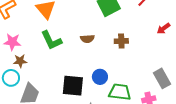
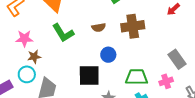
brown cross: (121, 41) -> (133, 26), size x1.6
blue circle: (100, 77) -> (108, 55), moved

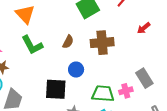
brown semicircle: (99, 27) -> (68, 42), turned -56
pink cross: (166, 81) -> (126, 91), moved

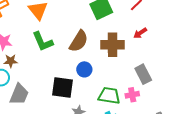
red arrow: (144, 28) -> (140, 33), moved
brown semicircle: (68, 42) -> (79, 41), size x1.6
gray rectangle: (144, 78) -> (143, 74), moved

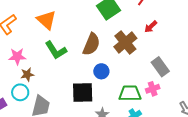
brown cross: (113, 45) -> (125, 42), turned -30

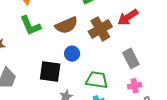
red arrow: (151, 27) -> (128, 17), size x1.5
brown semicircle: (91, 44) -> (66, 25), turned 35
pink cross: (153, 89) -> (135, 86), moved

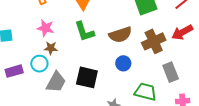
gray rectangle: (131, 58) -> (171, 72), moved
black square: (50, 72) -> (87, 77), moved

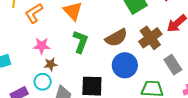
green L-shape: (84, 32) -> (80, 42), turned -130
blue circle: (123, 63) -> (125, 65), size x1.6

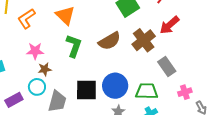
blue circle: (125, 65) -> (115, 86), moved

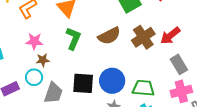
red arrow: (169, 25) -> (170, 36), moved
gray rectangle: (167, 66) -> (179, 64), moved
pink cross: (185, 92) -> (181, 91), size x1.5

